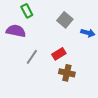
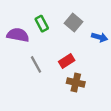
green rectangle: (27, 11) -> (42, 24), moved
gray line: (32, 57) -> (36, 64), turned -63

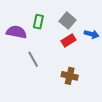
green rectangle: (42, 24) -> (38, 22), turned 40
red rectangle: (67, 61) -> (69, 40), moved

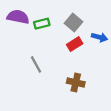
green rectangle: (38, 22) -> (42, 24), turned 64
purple semicircle: (16, 32) -> (18, 17), moved

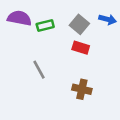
blue arrow: (100, 37) -> (108, 19), moved
red rectangle: (75, 44) -> (81, 48), turned 49

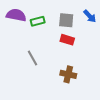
blue arrow: (108, 19) -> (90, 16), turned 32
gray square: (79, 24) -> (66, 20), turned -35

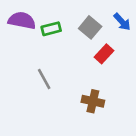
gray square: (66, 20) -> (90, 27), turned 35
red rectangle: (67, 40) -> (104, 54), moved, turned -64

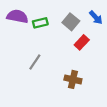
gray line: (44, 79) -> (35, 62), turned 63

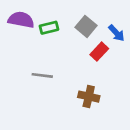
blue arrow: (96, 17) -> (116, 33), moved
gray line: (35, 62) -> (42, 75), turned 63

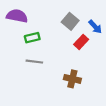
green rectangle: (49, 28) -> (32, 38), moved

